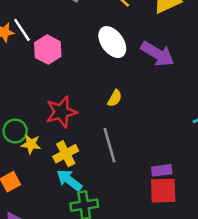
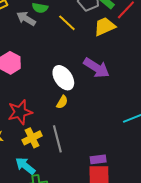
white ellipse: (112, 42) -> (63, 78), moved
yellow cross: (66, 154) -> (32, 138), moved

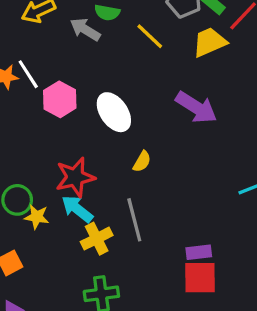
white ellipse: (63, 78) -> (114, 112), moved
yellow cross: (32, 138) -> (97, 239), moved
cyan arrow: (25, 166) -> (77, 209), moved

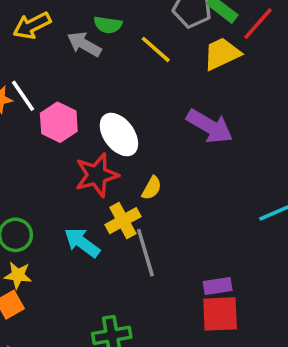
red star: (75, 177) -> (97, 175), moved
yellow star: (37, 217) -> (18, 275), moved
yellow cross: (97, 239) -> (123, 221), moved

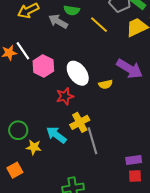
red star: (97, 175) -> (65, 96), size x0.7
yellow semicircle: (152, 188) -> (106, 84), moved, turned 48
yellow star: (18, 275) -> (34, 147), moved
red square: (220, 314) -> (135, 176), size x0.6

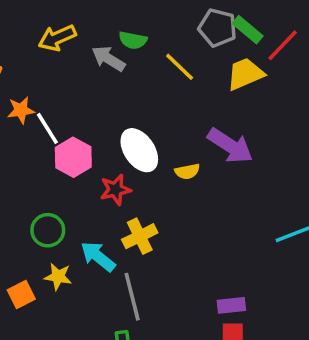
white line: (23, 51) -> (47, 128), moved
pink hexagon: (43, 66) -> (73, 157), moved
green circle: (18, 130) -> (48, 230), moved
gray line: (92, 141) -> (132, 297), moved
orange square: (15, 170) -> (21, 295), moved

